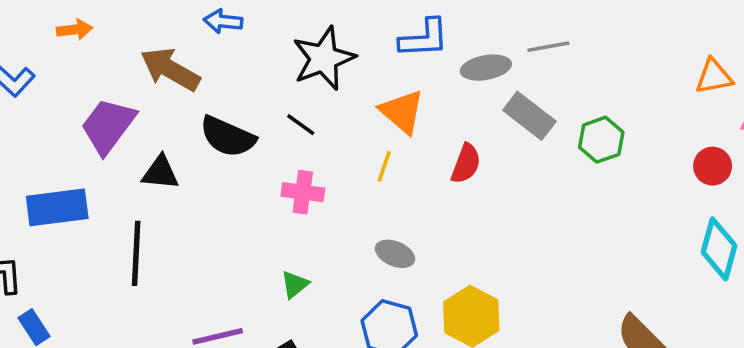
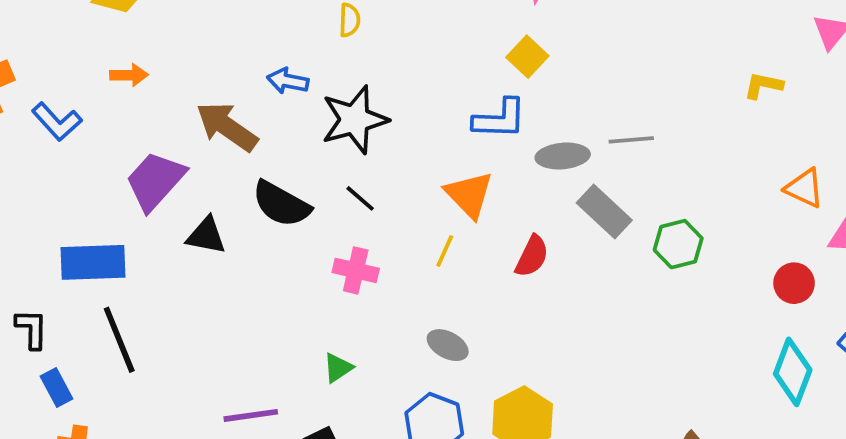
black star: (324, 58) -> (355, 120), moved
orange triangle: (714, 77) -> (804, 188), turned 30
black line: (136, 253) -> (119, 340), moved, turned -30

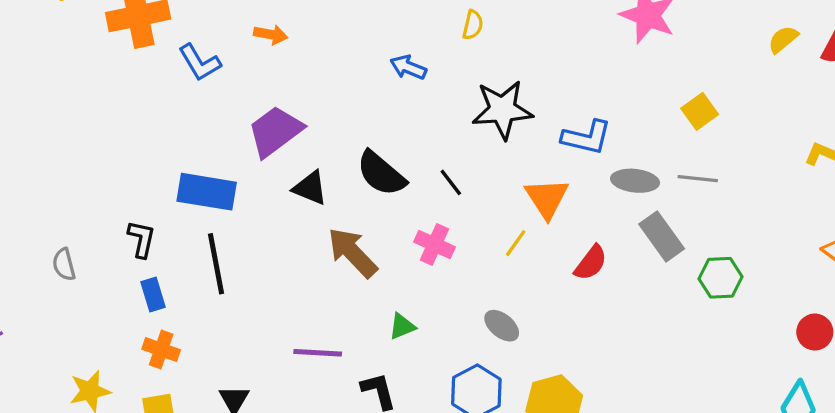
yellow square: (527, 57) -> (700, 111), moved
black star: (355, 120) -> (502, 110), moved
brown arrow: (227, 127) -> (352, 253), moved

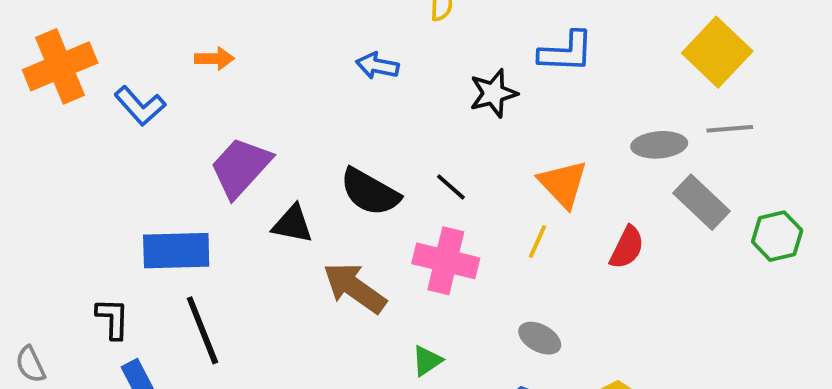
black star: (502, 110) -> (493, 93), size x0.7
yellow square: (700, 111) -> (717, 52), size x1.6
blue L-shape: (587, 137) -> (566, 52), moved
pink cross: (434, 244) -> (446, 261), size x1.4

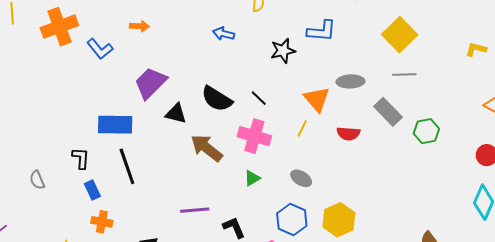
gray ellipse: (659, 145) -> (350, 81), moved
red semicircle: (627, 247) -> (348, 134), turned 65
green triangle: (427, 361) -> (252, 178), moved

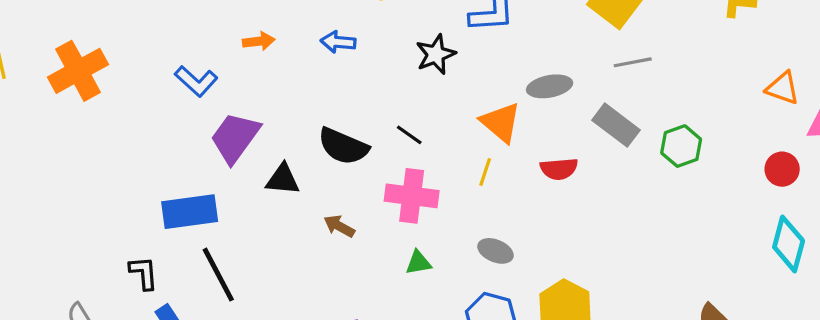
orange arrow: (139, 26) -> (259, 41), moved
blue L-shape: (100, 49) -> (196, 81), moved
brown arrow: (207, 148) -> (339, 226), size x0.6
green triangle: (252, 178) -> (418, 263), turned 30

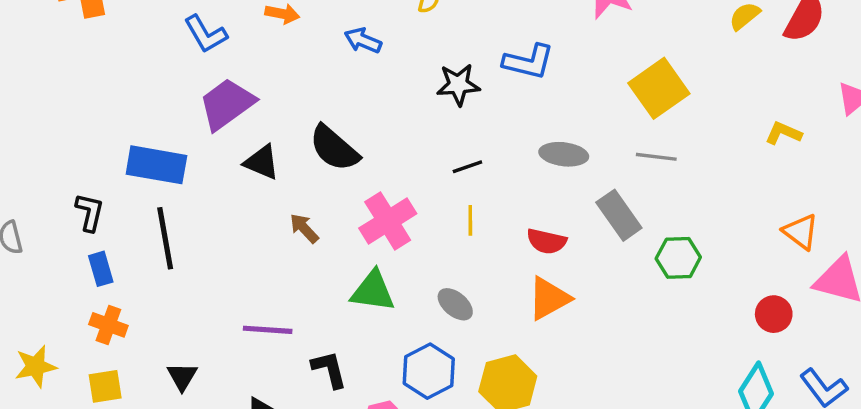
orange triangle: (501, 122) -> (549, 298), moved, turned 33
black line: (409, 135) -> (467, 167), moved, turned -72
yellow line: (485, 172) -> (470, 220), turned -36
pink cross: (412, 196) -> (388, 221), turned 33
green triangle: (418, 263) -> (373, 291), size x1.6

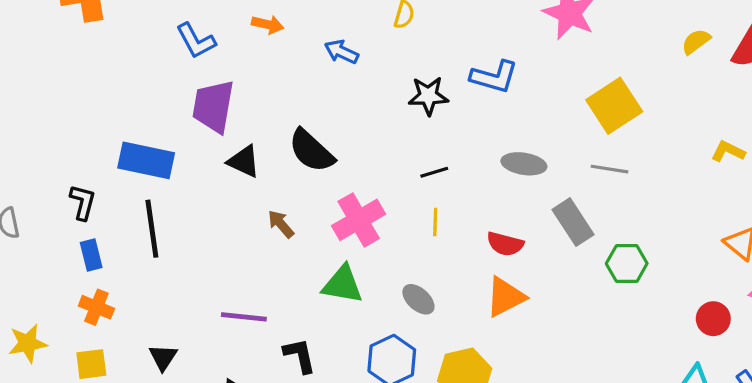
purple trapezoid: (227, 104) -> (213, 106), turned -46

